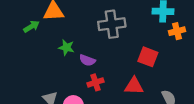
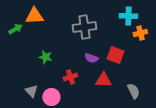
green star: (66, 47) -> (45, 57), moved
purple semicircle: (87, 60) -> (91, 58), moved

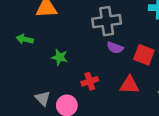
green arrow: (15, 29) -> (25, 39), moved, turned -136
purple semicircle: (91, 58) -> (115, 48), moved

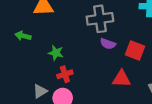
red cross: (90, 81) -> (65, 74), moved
gray triangle: (43, 98) -> (40, 91), turned 42

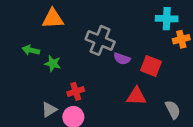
gray cross: (100, 19) -> (100, 40), moved, turned 30
green star: (56, 53) -> (53, 64), moved

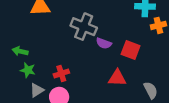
green arrow: (31, 50) -> (20, 51), moved
green star: (53, 64) -> (28, 70), moved

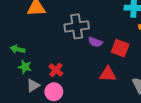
gray cross: (84, 27) -> (77, 26), turned -30
red cross: (61, 73) -> (56, 70), turned -32

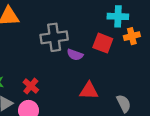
red square: (120, 48) -> (103, 43), moved

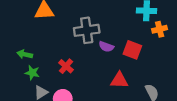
red square: (103, 43) -> (132, 50), moved
red cross: (31, 86) -> (66, 66), moved

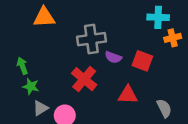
green arrow: (25, 54) -> (22, 66), turned 56
red cross: (66, 66) -> (84, 79), moved, size x1.5

